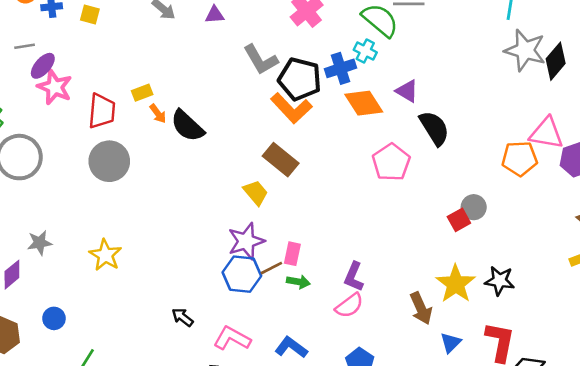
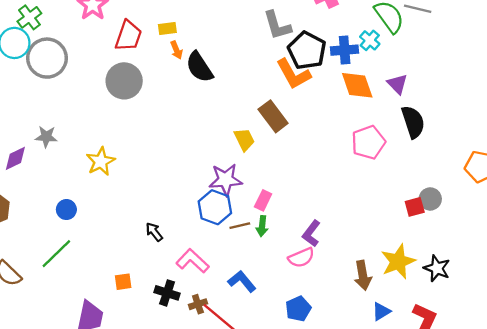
brown line: (271, 268) -> (240, 226), moved
green arrow: (298, 282) -> (262, 226), turned 72
blue circle: (54, 318) -> (66, 210), moved

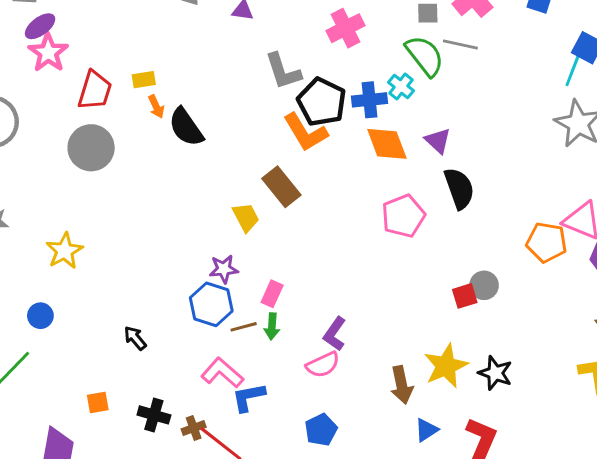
purple star: (226, 180) -> (224, 269), size x0.7
blue circle: (66, 210) -> (40, 316), moved
pink L-shape: (193, 261) -> (222, 373), moved
blue L-shape: (242, 281) -> (248, 397), turned -60

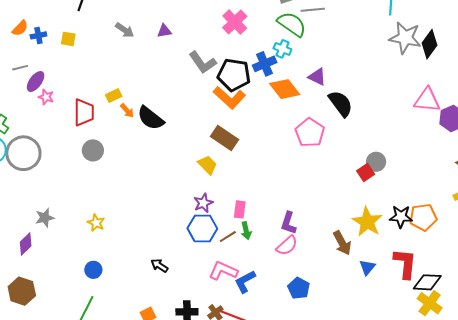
pink star: (48, 53) -> (46, 97), size x0.6
gray circle: (91, 148) -> (93, 150), size x0.7
orange pentagon: (547, 242) -> (423, 217), moved
yellow star: (64, 251) -> (96, 223), size x0.7

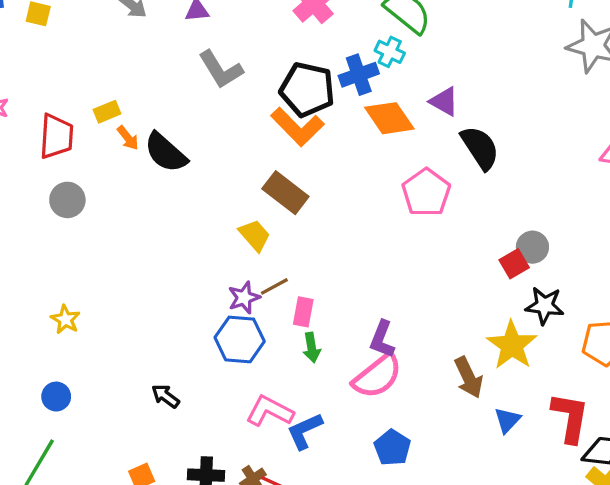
gray L-shape: (203, 62) -> (221, 69), moved
black star: (401, 217) -> (545, 306), moved
brown line: (228, 237) -> (274, 286), moved
pink semicircle: (287, 246) -> (377, 376), size x1.4

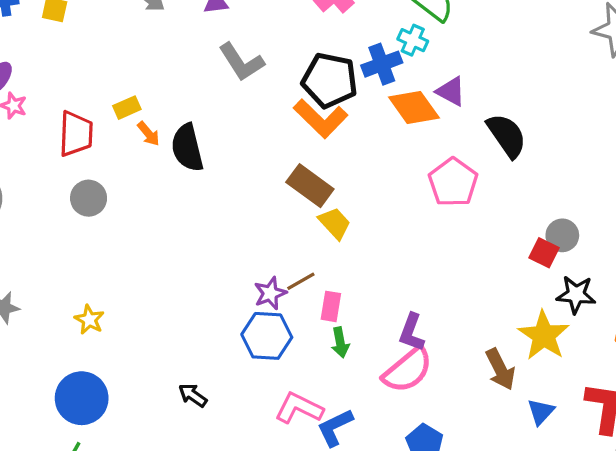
purple triangle: (444, 101) -> (451, 91), moved
black semicircle: (166, 153) -> (187, 148), turned 36
yellow trapezoid: (255, 235) -> (335, 223), moved
red square: (514, 264) -> (544, 253), turned -32
blue circle: (56, 397) -> (82, 398), size x1.8

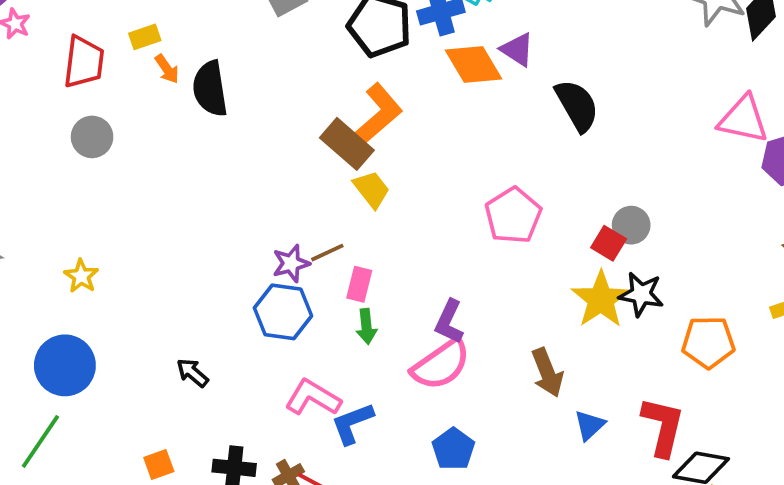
orange L-shape: (321, 119) -> (379, 114), moved, turned -90
pink pentagon: (453, 182) -> (513, 216), moved
yellow star: (544, 335) -> (601, 299), moved

